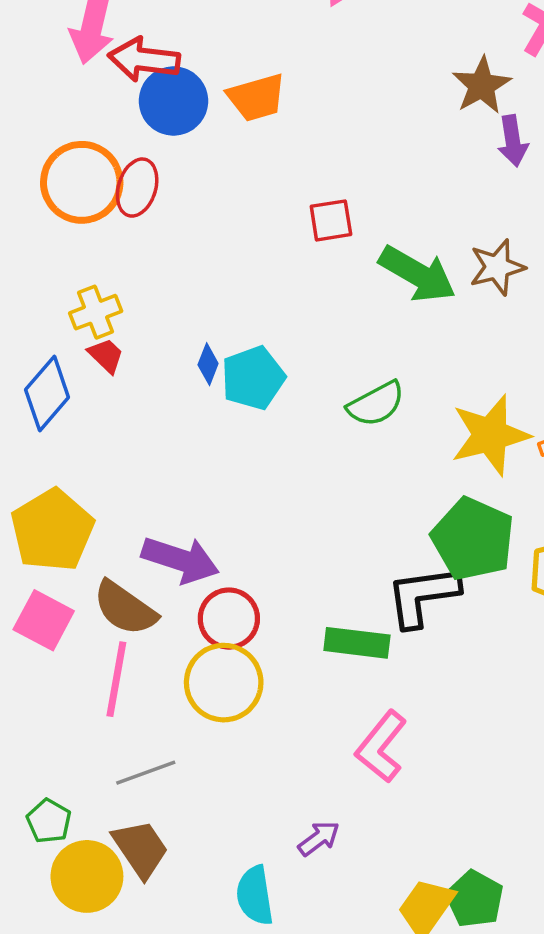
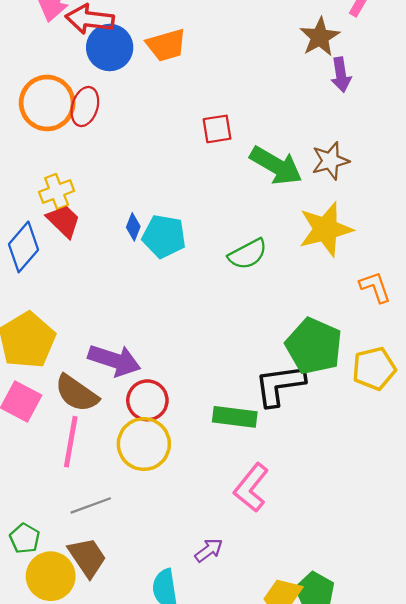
red trapezoid: (106, 355) -> (64, 221), size x1.4
cyan pentagon: (253, 378) -> (164, 236), turned 30
yellow star: (490, 435) -> (326, 229), moved

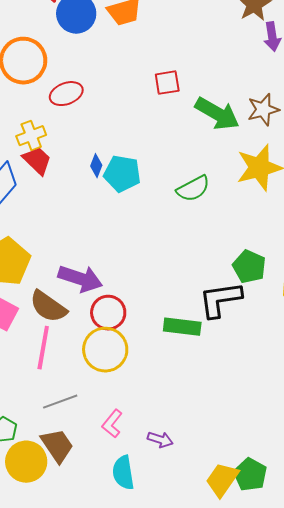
red ellipse: (85, 107) -> (66, 94), moved, turned 52
green pentagon: (314, 346) -> (249, 267), size x0.7
pink L-shape: (251, 488) -> (112, 424), moved, size x0.7
purple arrow: (209, 550) -> (160, 440), turned 55

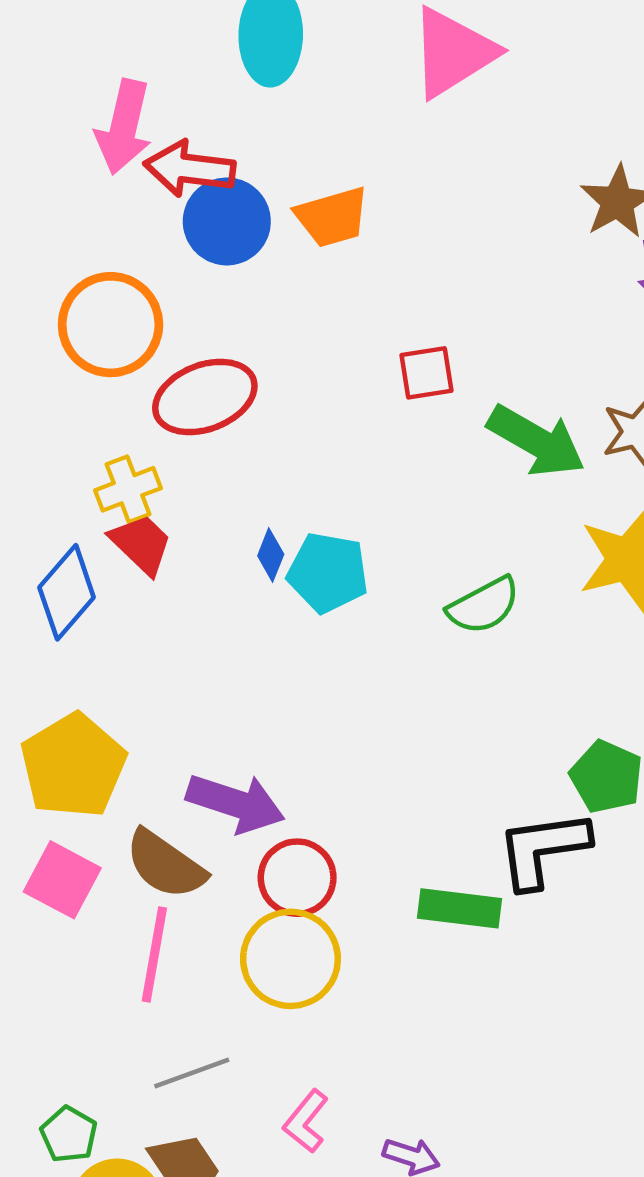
red ellipse: (66, 94) -> (205, 397), size x1.4

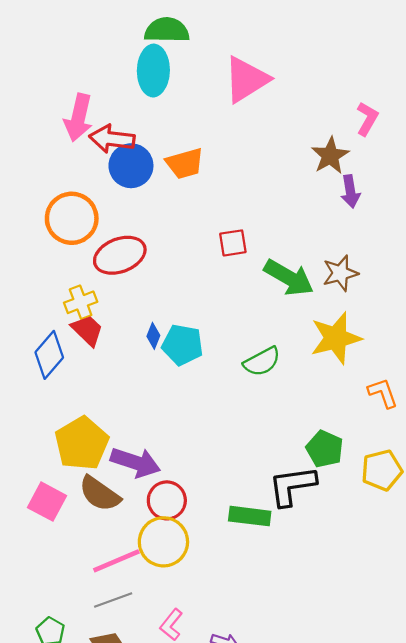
yellow pentagon: (73, 766) -> (82, 443), moved
pink line: (154, 954) -> (116, 561), moved, turned 57

